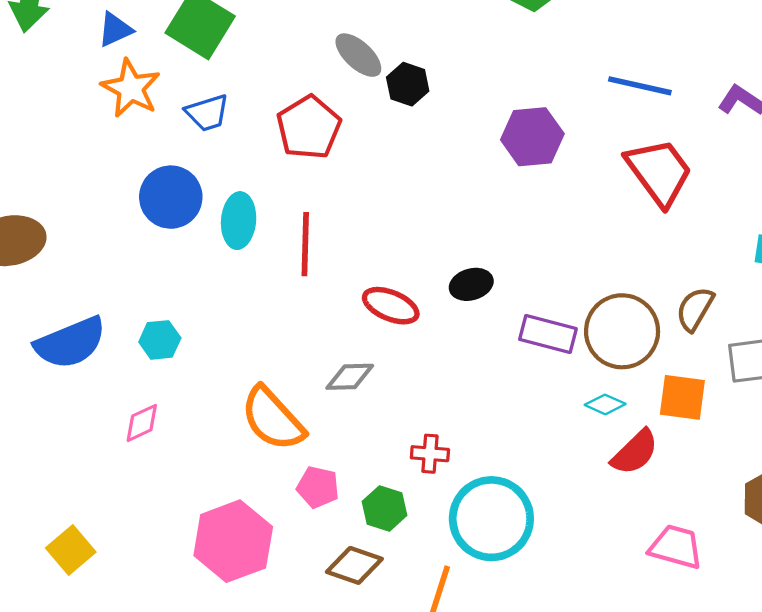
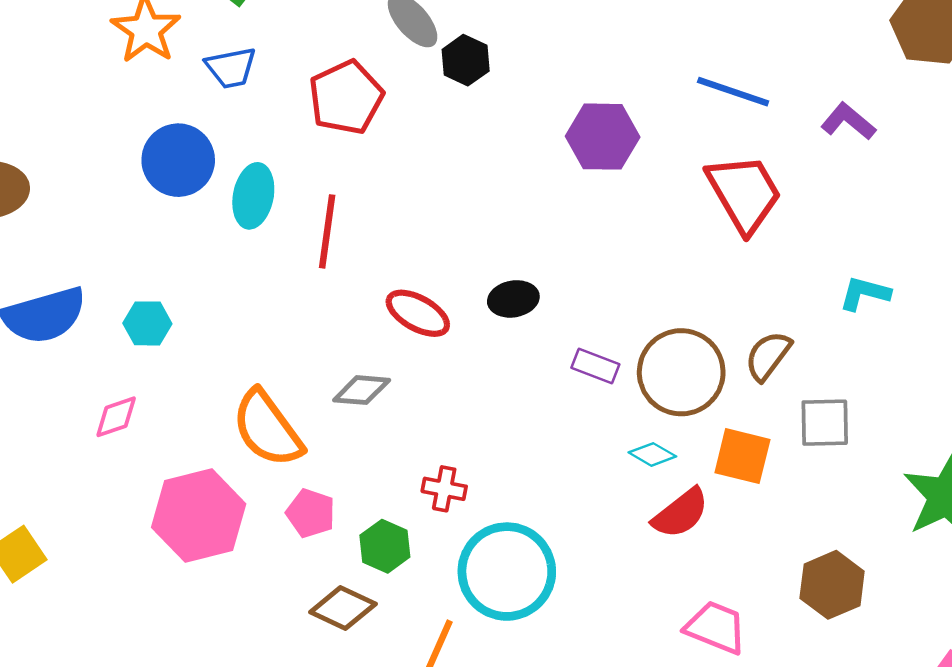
purple rectangle: (548, 334) -> (595, 366), size x0.7
pink hexagon: (233, 541) -> (199, 516), moved

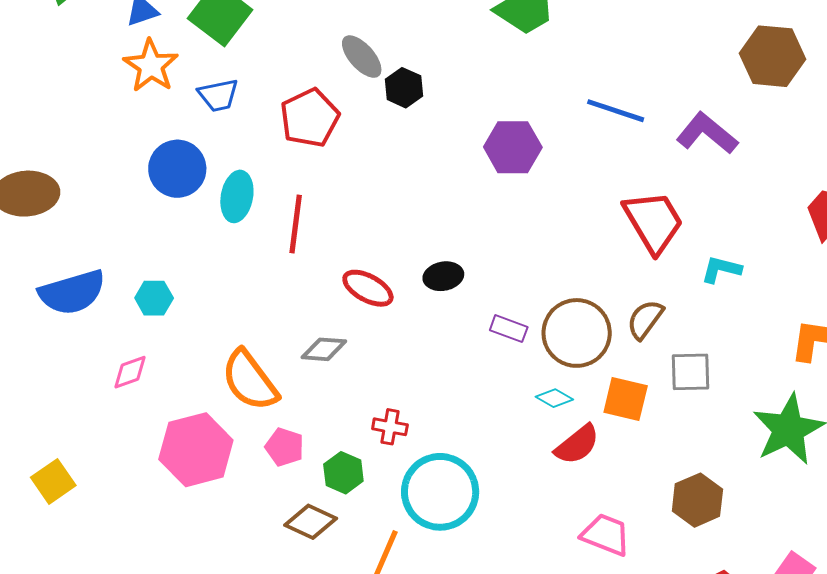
purple L-shape: (848, 121) -> (707, 133), size x1.4
red trapezoid: (744, 193) -> (653, 222), moved

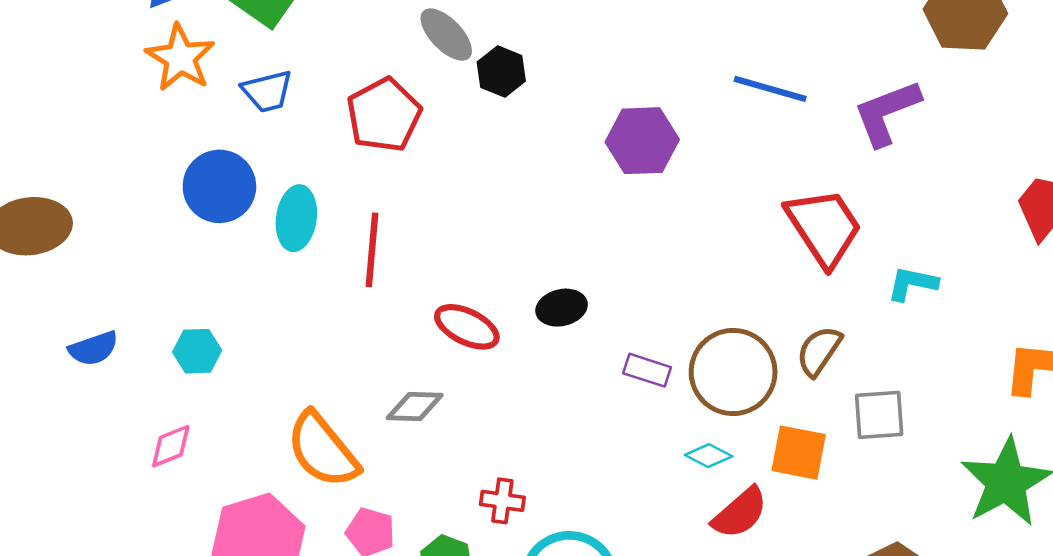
purple L-shape: (707, 133) -> (887, 113), turned -58
blue semicircle: (72, 292) -> (93, 348), size x0.6

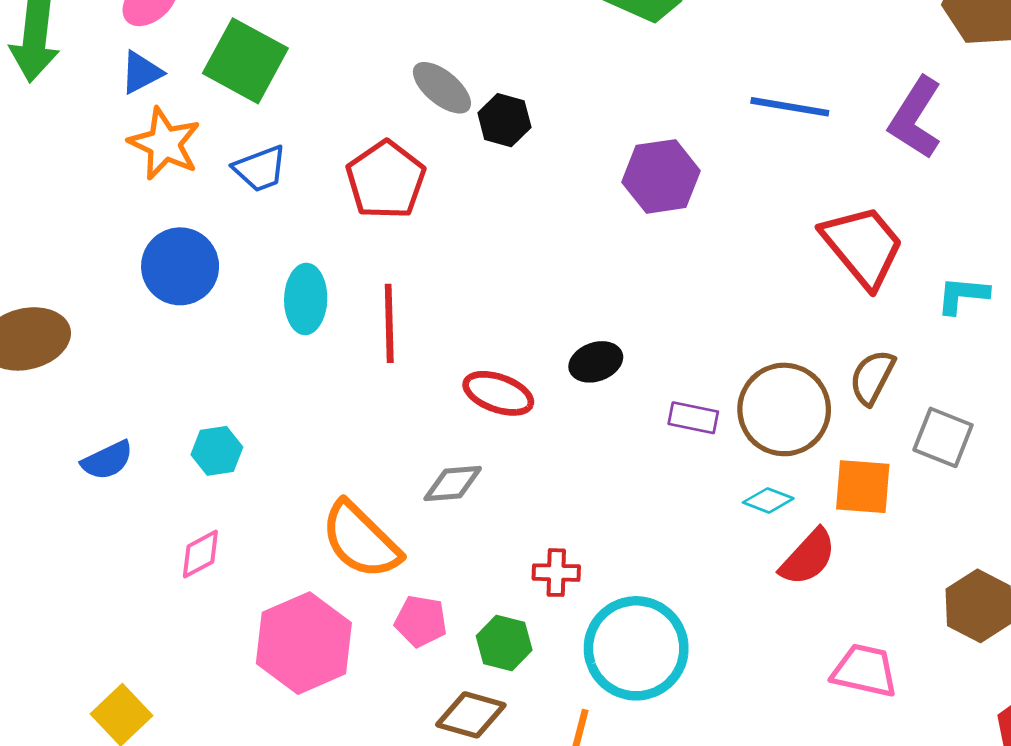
purple L-shape: (887, 113) -> (915, 118), turned -30
blue circle: (219, 186) -> (180, 266), moved
gray square: (879, 415) -> (943, 437), turned 32

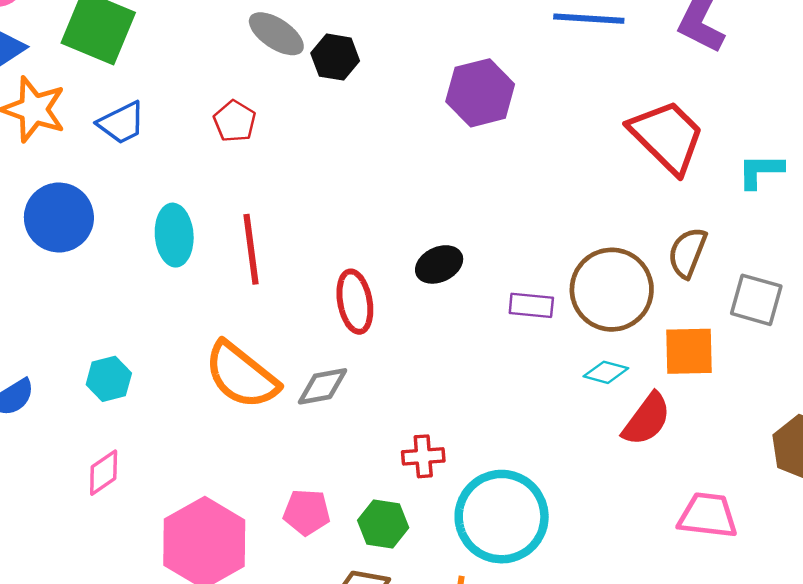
red pentagon: (386, 180) -> (235, 121), size x0.6
red ellipse: (498, 393) -> (355, 302), turned 66
orange semicircle: (361, 540) -> (241, 375), moved

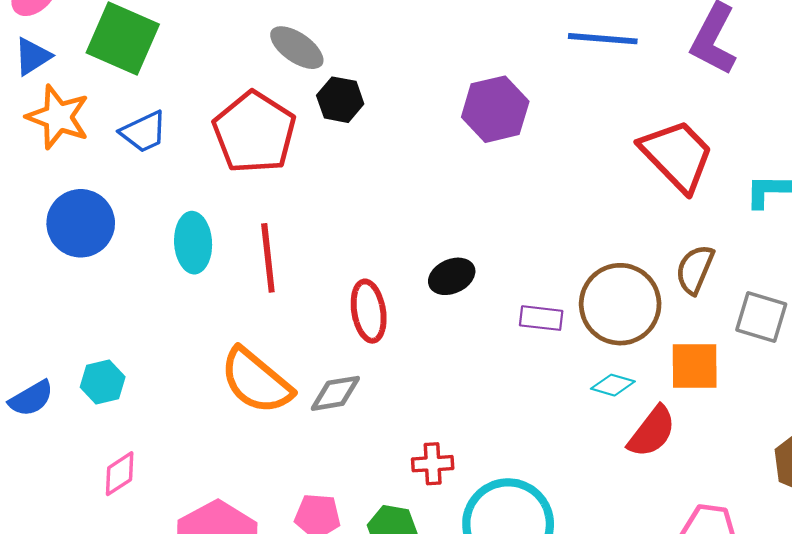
black hexagon: (335, 57) -> (340, 100), moved
red pentagon: (235, 121) -> (254, 132), size x2.0
cyan hexagon: (109, 379) -> (103, 382), moved

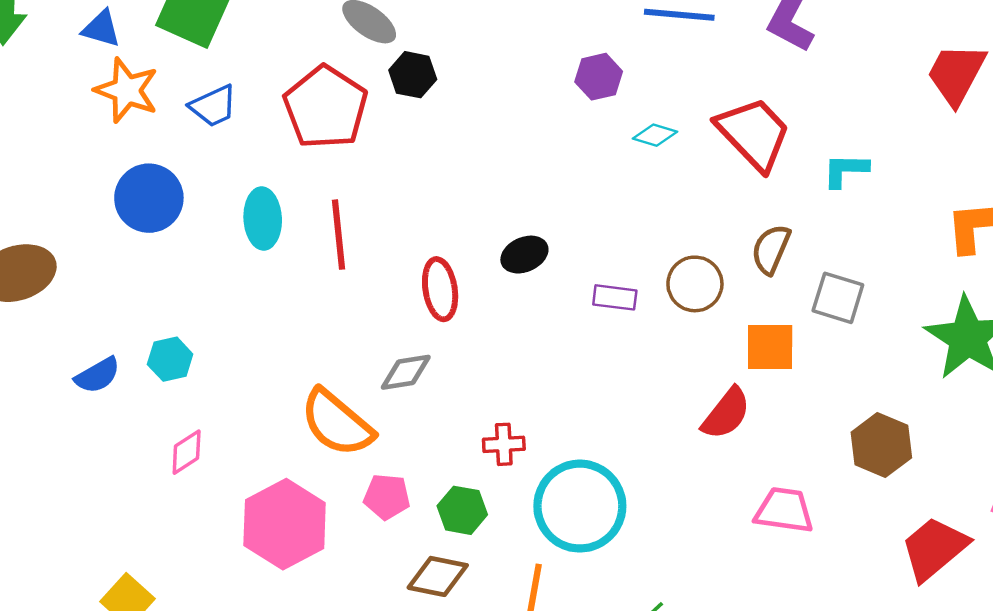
blue triangle: (33, 56) -> (101, 29), turned 48
purple hexagon: (495, 109) -> (599, 77), moved, size x0.7
brown circle: (620, 304) -> (695, 284), size x0.7
orange semicircle: (256, 381) -> (337, 423), moved
cyan diamond: (613, 385) -> (655, 135), moved

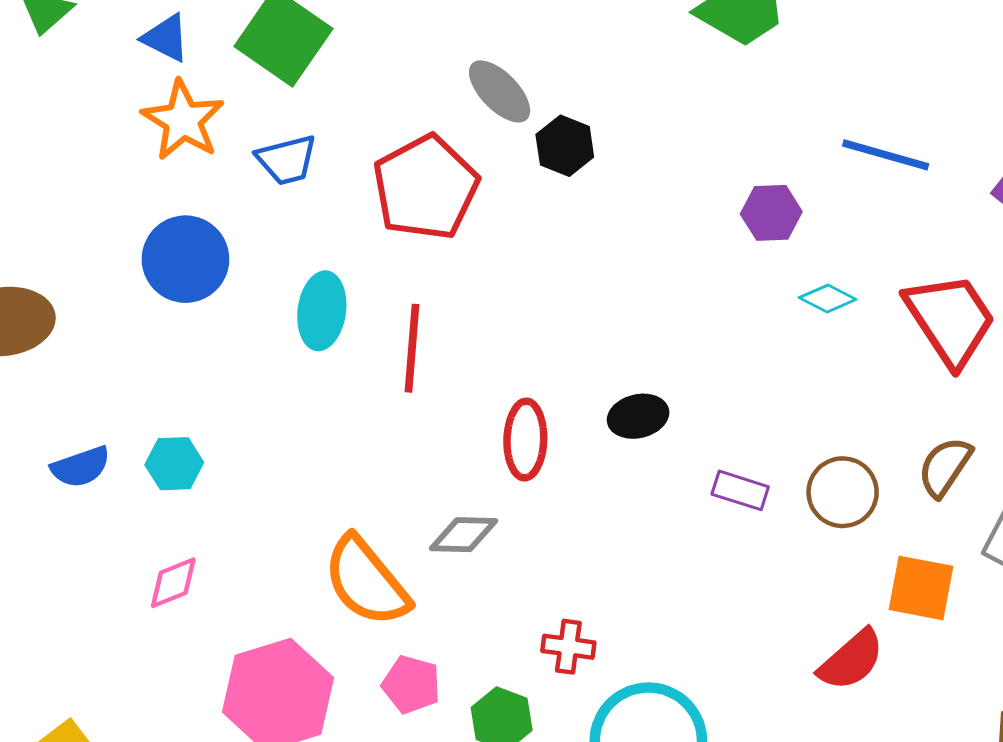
black hexagon: (413, 75) -> (565, 146), moved

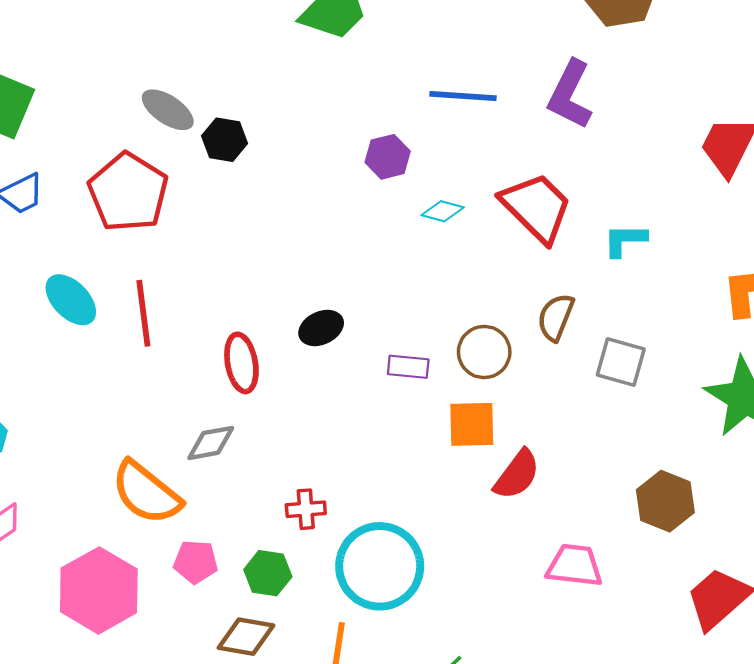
cyan ellipse: (322, 311) -> (71, 300), turned -40
orange square: (921, 588) -> (472, 424), moved

